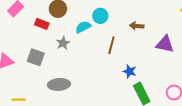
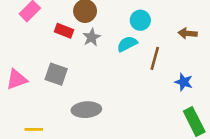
cyan semicircle: (83, 27) -> (127, 44), moved
gray star: (63, 43) -> (92, 37), moved
blue star: (130, 71) -> (184, 82), moved

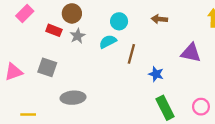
brown arrow: (188, 33) -> (159, 19), moved

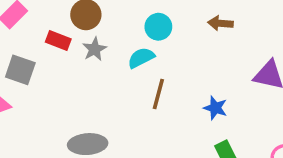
brown line: (131, 54) -> (158, 94), moved
gray square: (47, 67) -> (20, 70), moved

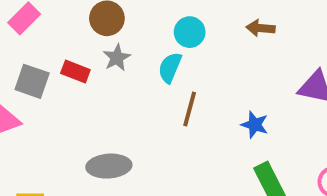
red rectangle: (58, 41) -> (75, 71), moved
cyan semicircle: (141, 58) -> (170, 68), turned -40

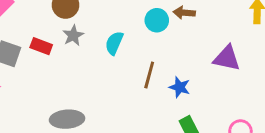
cyan circle: (190, 32) -> (157, 20), moved
brown line: (190, 109) -> (149, 75), moved

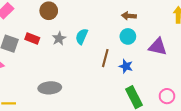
cyan circle: (157, 20) -> (128, 36), moved
gray star: (73, 35) -> (59, 39), moved

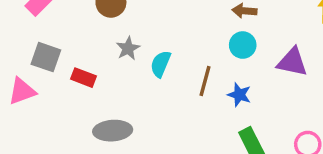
cyan semicircle: (82, 36) -> (161, 64), moved
red rectangle: (32, 39) -> (84, 78), moved

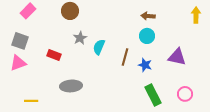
gray square: (46, 57) -> (20, 41), moved
purple triangle: (292, 62) -> (177, 57), moved

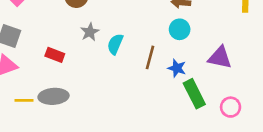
gray ellipse: (71, 86) -> (54, 96), moved
green rectangle: (153, 95) -> (194, 94), moved
yellow line: (31, 101) -> (24, 100), moved

